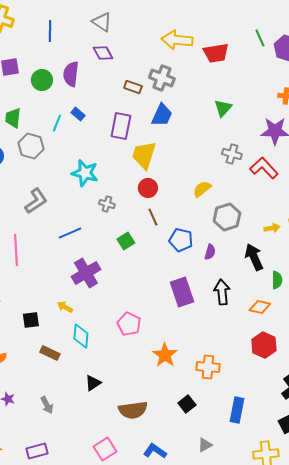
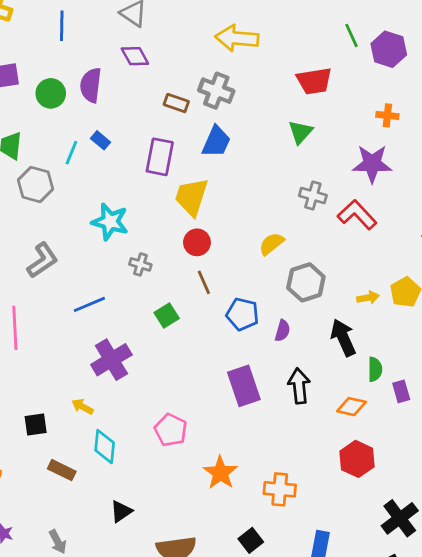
red trapezoid: (216, 53) -> (314, 81), moved

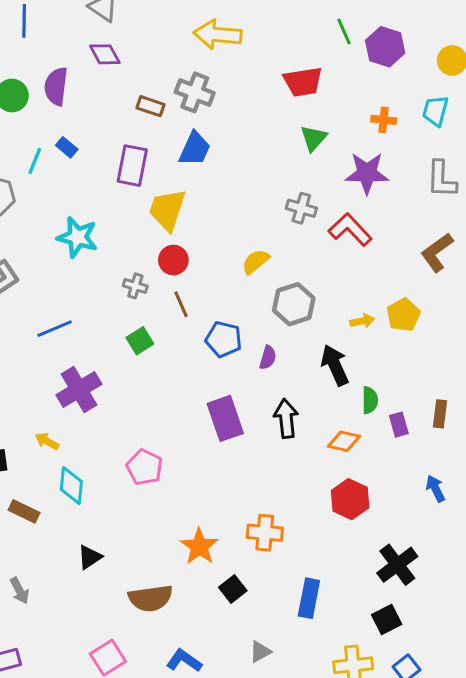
green triangle: (300, 132) -> (314, 138), moved
gray cross: (140, 264) -> (135, 286), moved
orange star: (220, 473) -> (199, 546), moved

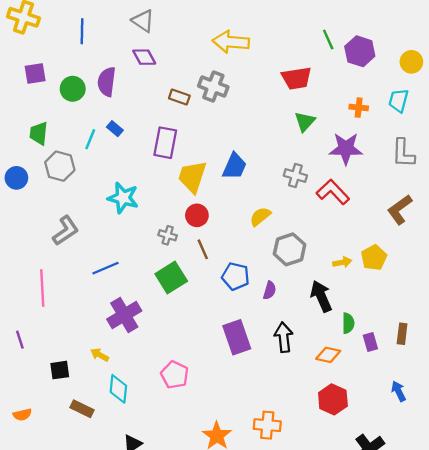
blue trapezoid: (195, 149) -> (234, 166), moved
green square: (140, 341) -> (171, 277), size x1.5

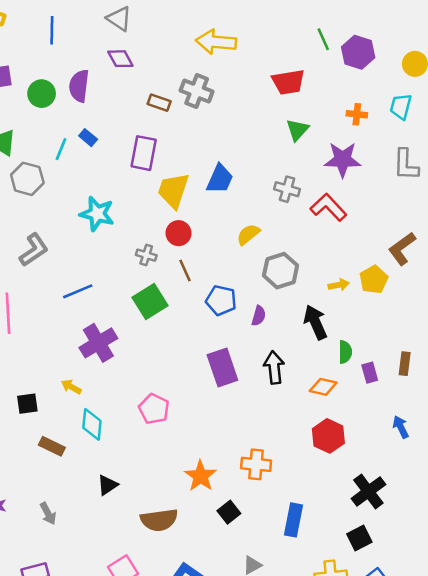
brown L-shape: (400, 210) -> (402, 249), moved

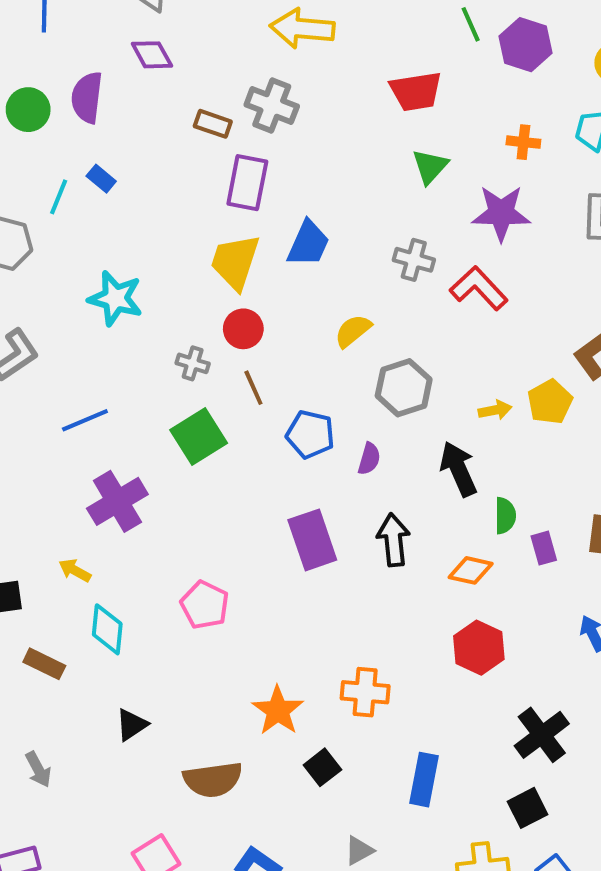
purple rectangle: (144, 153) -> (247, 183), moved

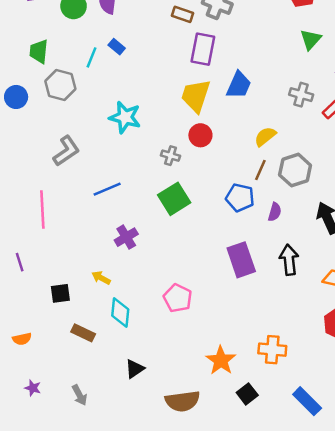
brown line: (253, 388) -> (260, 170), moved, turned 48
purple cross: (117, 501) -> (126, 237), size x0.7
blue rectangle: (424, 780) -> (307, 401), turned -56

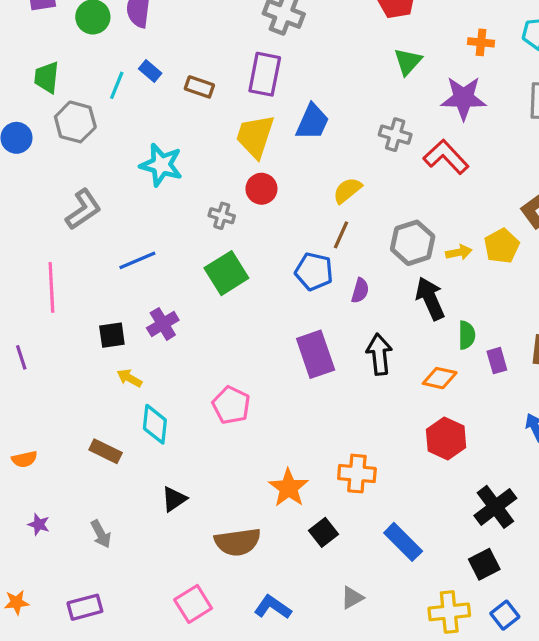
brown rectangle: (183, 14) -> (199, 87), moved
gray hexagon: (295, 170) -> (413, 243), moved
black square: (60, 293) -> (112, 335), moved

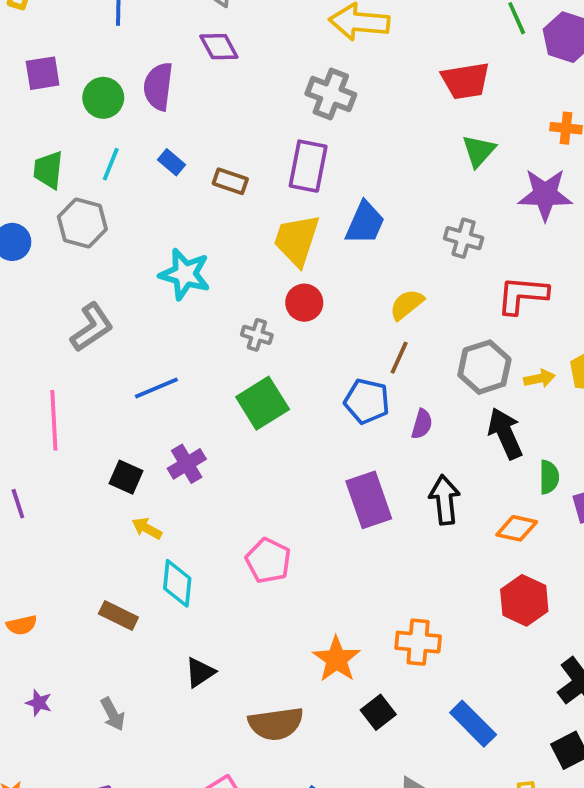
cyan line: (117, 85) -> (111, 164), moved
red L-shape: (446, 157) -> (522, 295), moved, turned -42
black square: (112, 335) -> (126, 477), turned 32

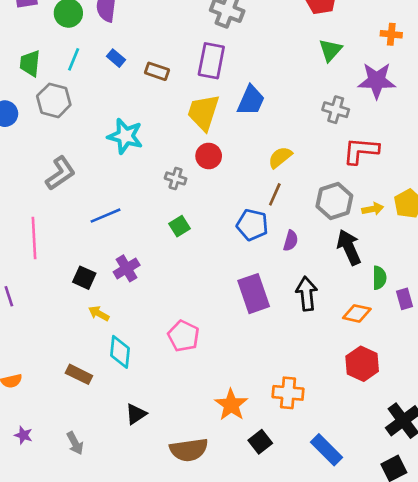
gray cross: (464, 238) -> (336, 110), moved
green square: (263, 403) -> (180, 226), size x0.6

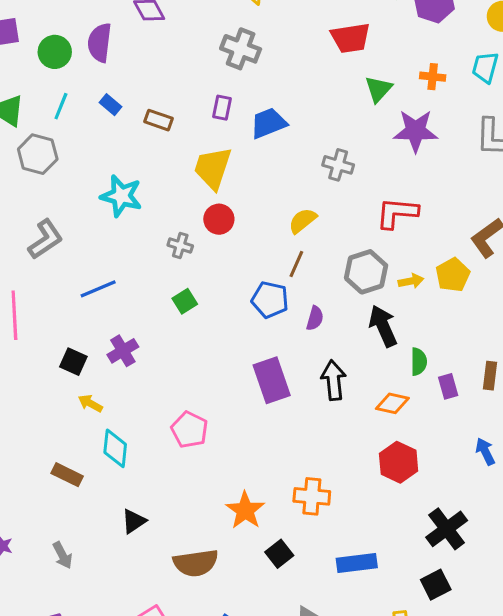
green triangle: (330, 50) -> (378, 89), moved
purple rectangle: (211, 61) -> (222, 108), size x0.6
blue trapezoid: (251, 100) -> (268, 123), moved, turned -136
gray cross: (336, 110) -> (338, 165), moved
blue rectangle: (326, 450) -> (357, 563), turned -52

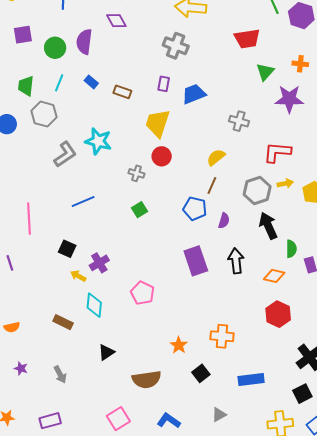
gray L-shape: (45, 239) -> (65, 154), moved
yellow arrow: (411, 281) -> (285, 183), moved
purple cross: (123, 351) -> (99, 263), moved
orange star: (245, 510) -> (179, 345), size x0.7

